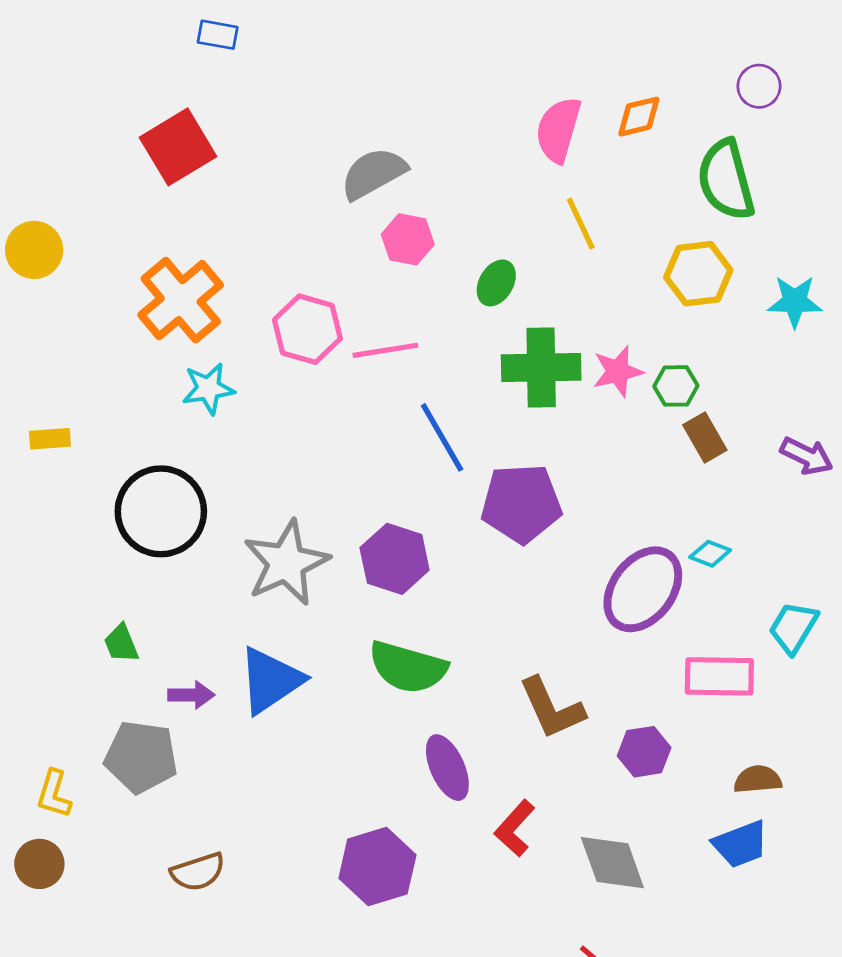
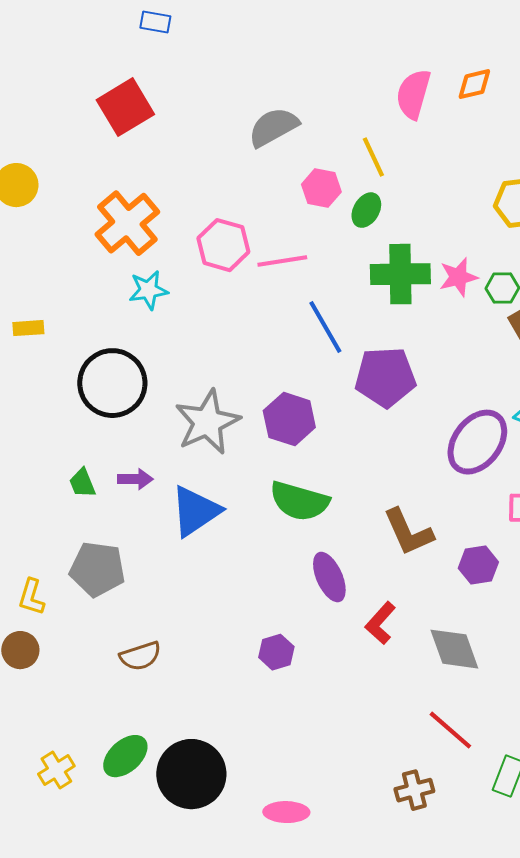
yellow line: (581, 224) -> (373, 157), moved
pink hexagon: (408, 239) -> (321, 188), moved
purple arrow: (191, 695) -> (135, 479), moved
purple hexagon: (377, 867) -> (276, 652), size x0.6

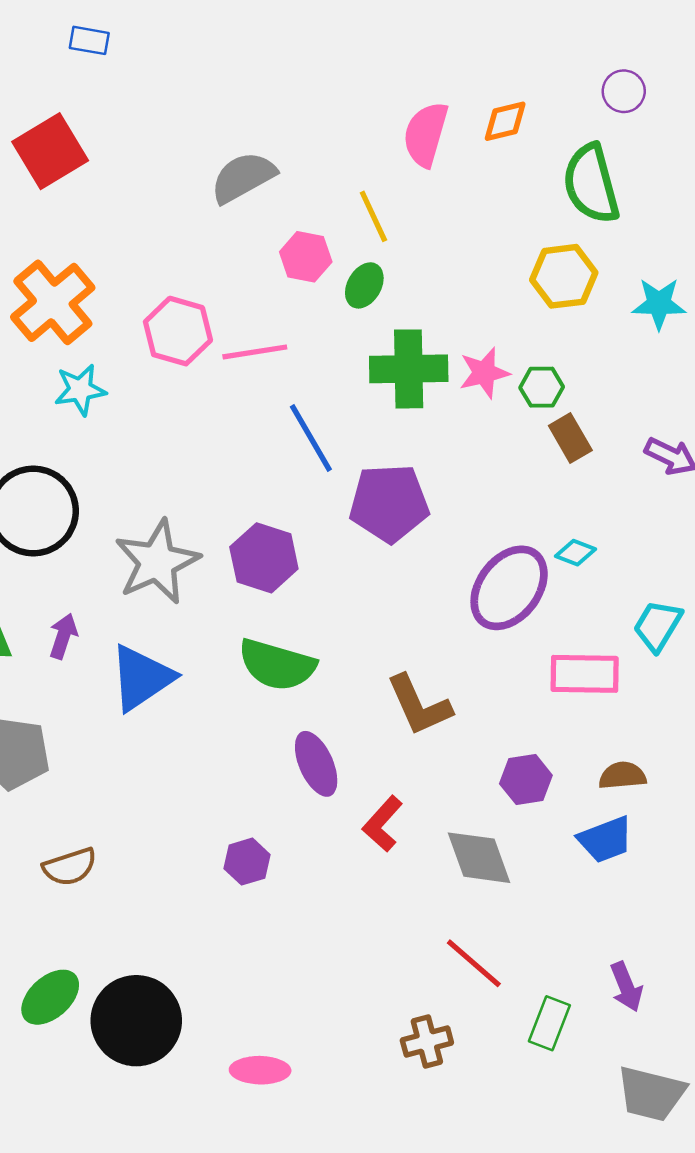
purple arrow: (135, 479) -> (63, 636), turned -72
purple hexagon: (478, 565) -> (526, 779), moved

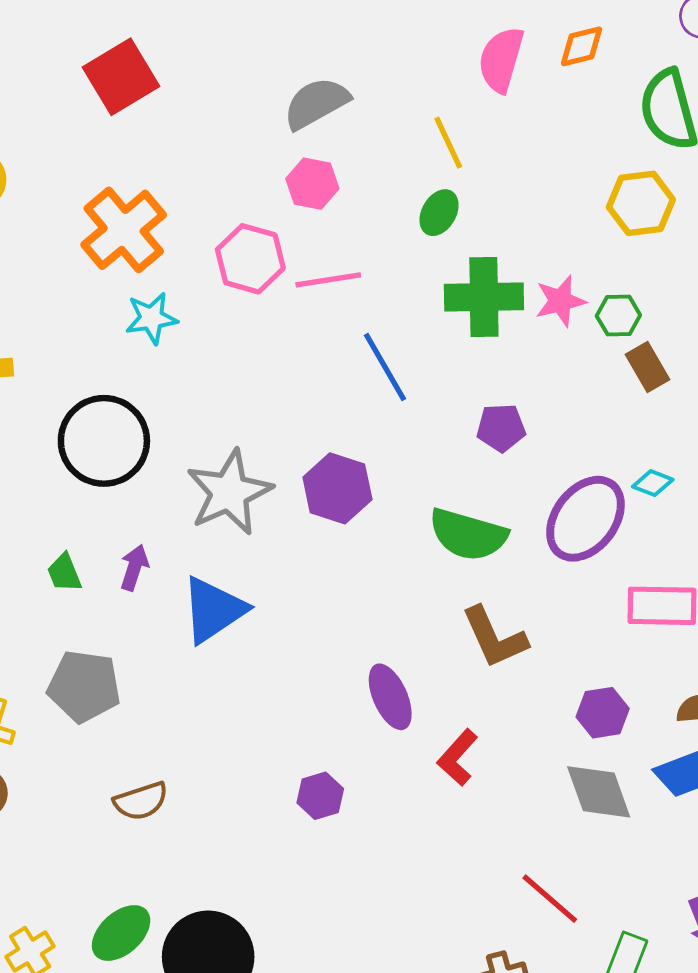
pink hexagon: (306, 257) -> (312, 184), moved
purple pentagon: (389, 503) -> (501, 428), moved, size x0.6
green semicircle: (277, 665) -> (468, 535), moved
gray diamond: (479, 858) -> (599, 792), moved

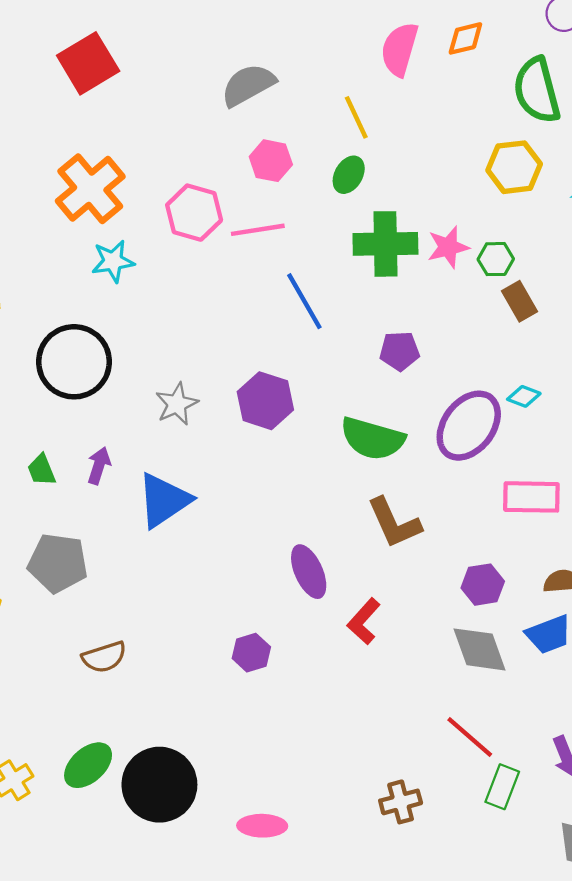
pink hexagon: (312, 184) -> (271, 161), moved
gray star: (229, 492) -> (177, 404), size x0.6
red line: (550, 899) -> (470, 737), moved

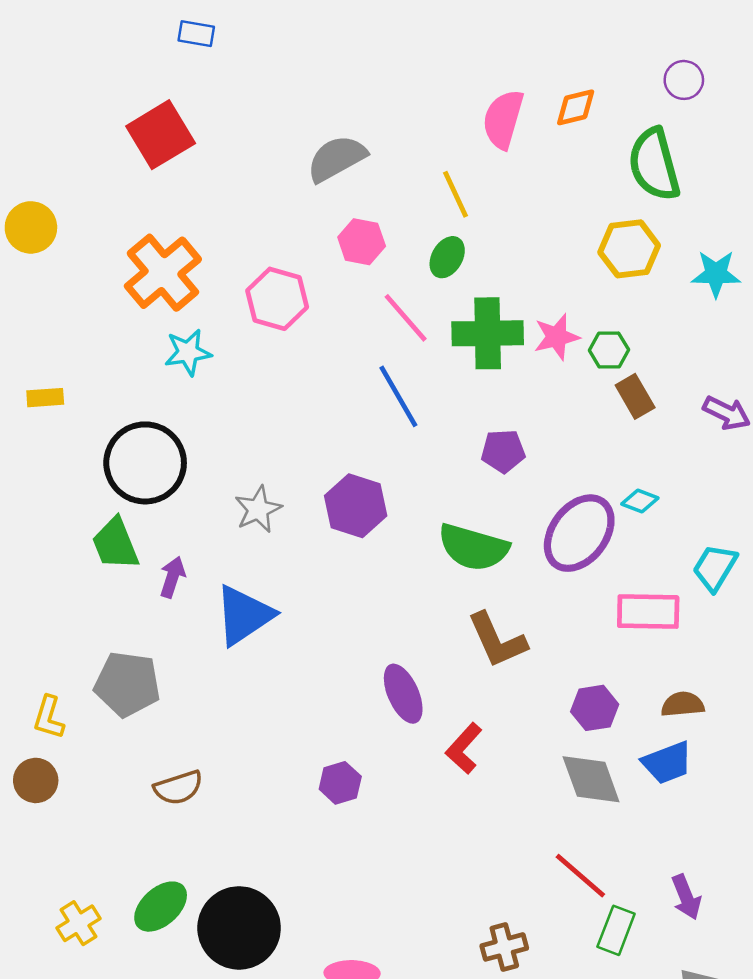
pink line: (258, 230) -> (406, 318), moved, turned 58
green trapezoid: (42, 470) -> (115, 544), moved, size x1.5

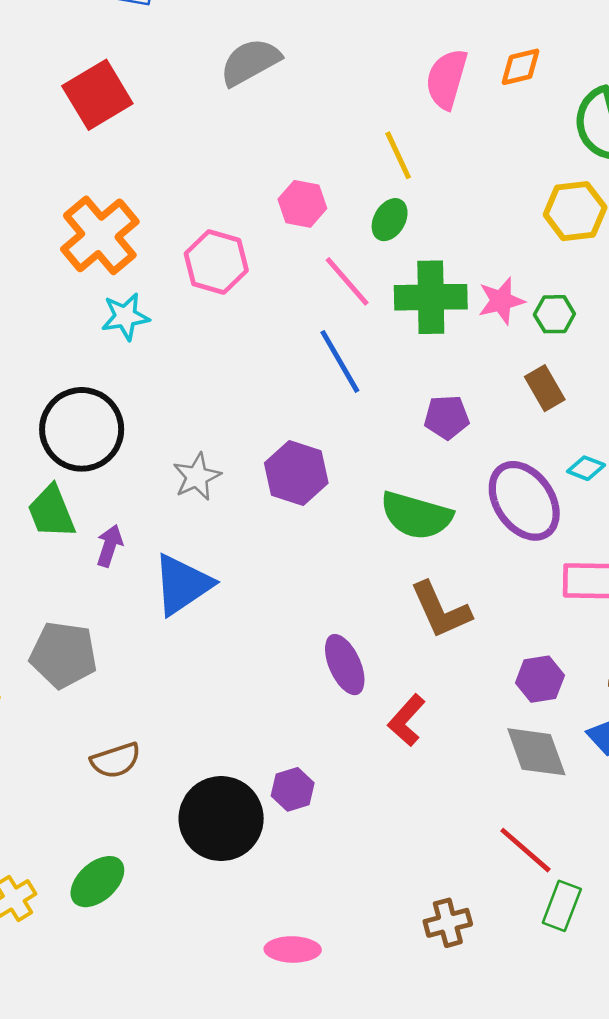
gray semicircle: (337, 158) -> (250, 62), moved
brown rectangle: (635, 396) -> (545, 388), moved
purple ellipse: (579, 533) -> (524, 501), turned -72
purple hexagon: (340, 783) -> (293, 789), moved
black circle: (239, 928) -> (221, 819), moved

